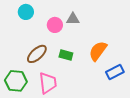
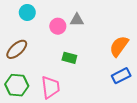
orange semicircle: (98, 51) -> (119, 46), moved
brown ellipse: (37, 54) -> (17, 49), moved

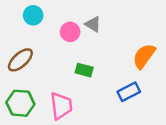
gray triangle: (77, 20) -> (93, 24), turned 32
blue rectangle: (121, 76) -> (129, 92), moved

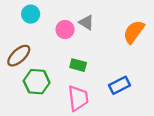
orange semicircle: (144, 56) -> (134, 32), moved
green hexagon: (20, 103) -> (37, 82), moved
pink trapezoid: (61, 106) -> (78, 98), moved

